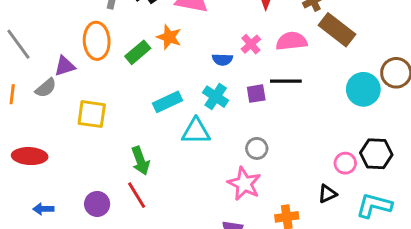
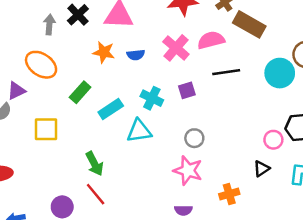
orange ellipse: (97, 41) -> (41, 65), turned -44
pink cross: (251, 44) -> (176, 48), size x1.5
green rectangle: (138, 52) -> (80, 92), moved
blue semicircle: (222, 59) -> (136, 55), moved
black line: (286, 81) -> (226, 72), moved

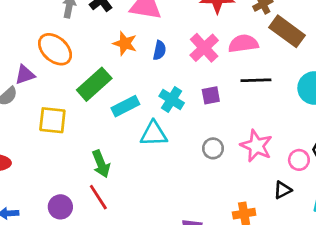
blue semicircle: (136, 55) -> (159, 50), turned -78
green rectangle: (80, 92) -> (94, 84), size x1.4
pink star: (188, 170) -> (256, 146), moved

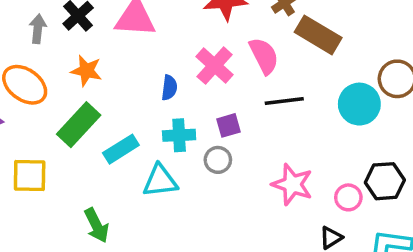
orange star: (125, 43) -> (86, 71), moved
pink semicircle: (243, 44) -> (264, 56), turned 76
blue semicircle: (159, 50) -> (169, 88), moved
cyan cross: (172, 100) -> (179, 135), turned -30
gray circle: (213, 148) -> (218, 160), moved

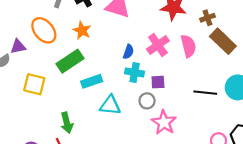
black line: (284, 101) -> (205, 93), moved
cyan cross: (179, 135) -> (135, 73), moved
pink star: (292, 184) -> (164, 122), moved

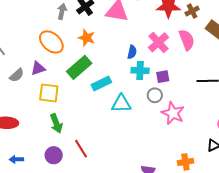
brown cross: (207, 18) -> (192, 11), moved
purple triangle: (18, 47) -> (38, 68), moved
green arrow: (67, 123) -> (56, 123), moved

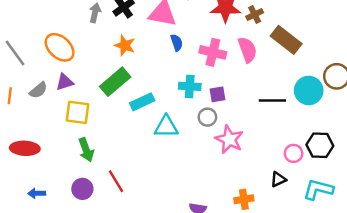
orange ellipse: (51, 42) -> (60, 47), moved
pink cross: (158, 42) -> (213, 52), turned -35
blue semicircle: (132, 52) -> (177, 43), moved, turned -32

